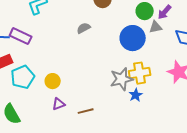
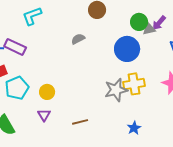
gray triangle: (156, 27) -> (149, 29), moved
blue star: (136, 95) -> (134, 128), moved
purple triangle: (59, 104) -> (44, 115), moved, turned -40

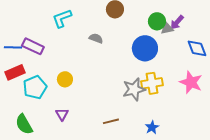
cyan L-shape: (32, 16) -> (62, 18), moved
gray semicircle: (78, 39) -> (96, 38), turned 48
yellow circle: (47, 92) -> (65, 79), moved
brown line: (80, 122) -> (111, 121), moved

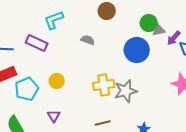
purple arrow: (177, 22) -> (174, 38), moved
purple rectangle: (33, 46) -> (37, 43), moved
yellow cross: (152, 83) -> (104, 85), moved

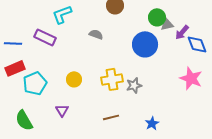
yellow circle: (57, 81) -> (74, 79), moved
gray star: (126, 91) -> (134, 85), size x0.7

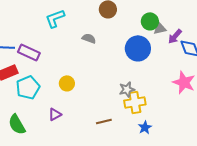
purple rectangle: (45, 37) -> (29, 52), moved
yellow cross: (112, 79) -> (135, 102), moved
purple triangle: (62, 110) -> (55, 114), turned 32

